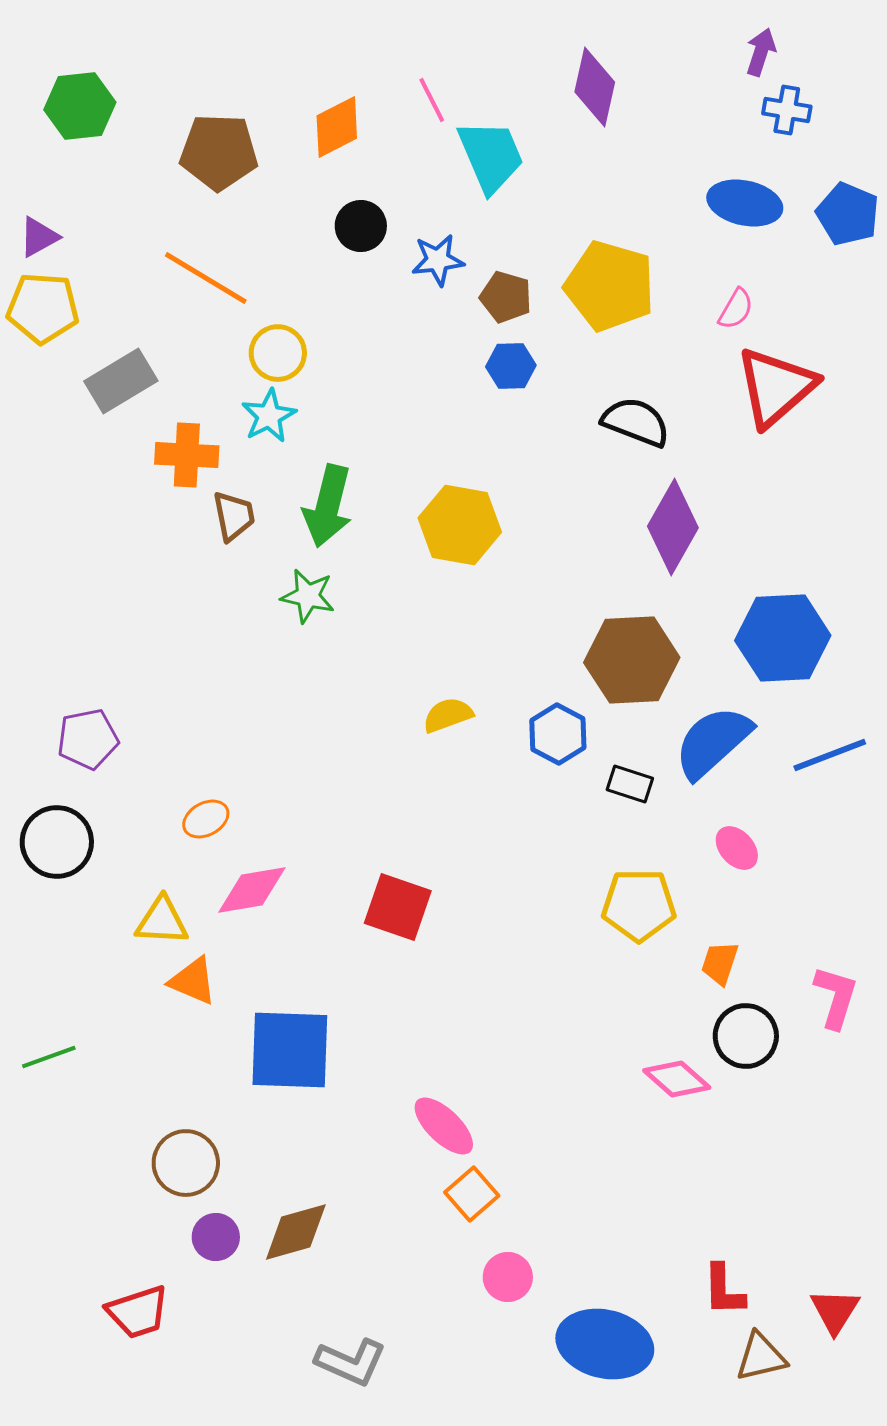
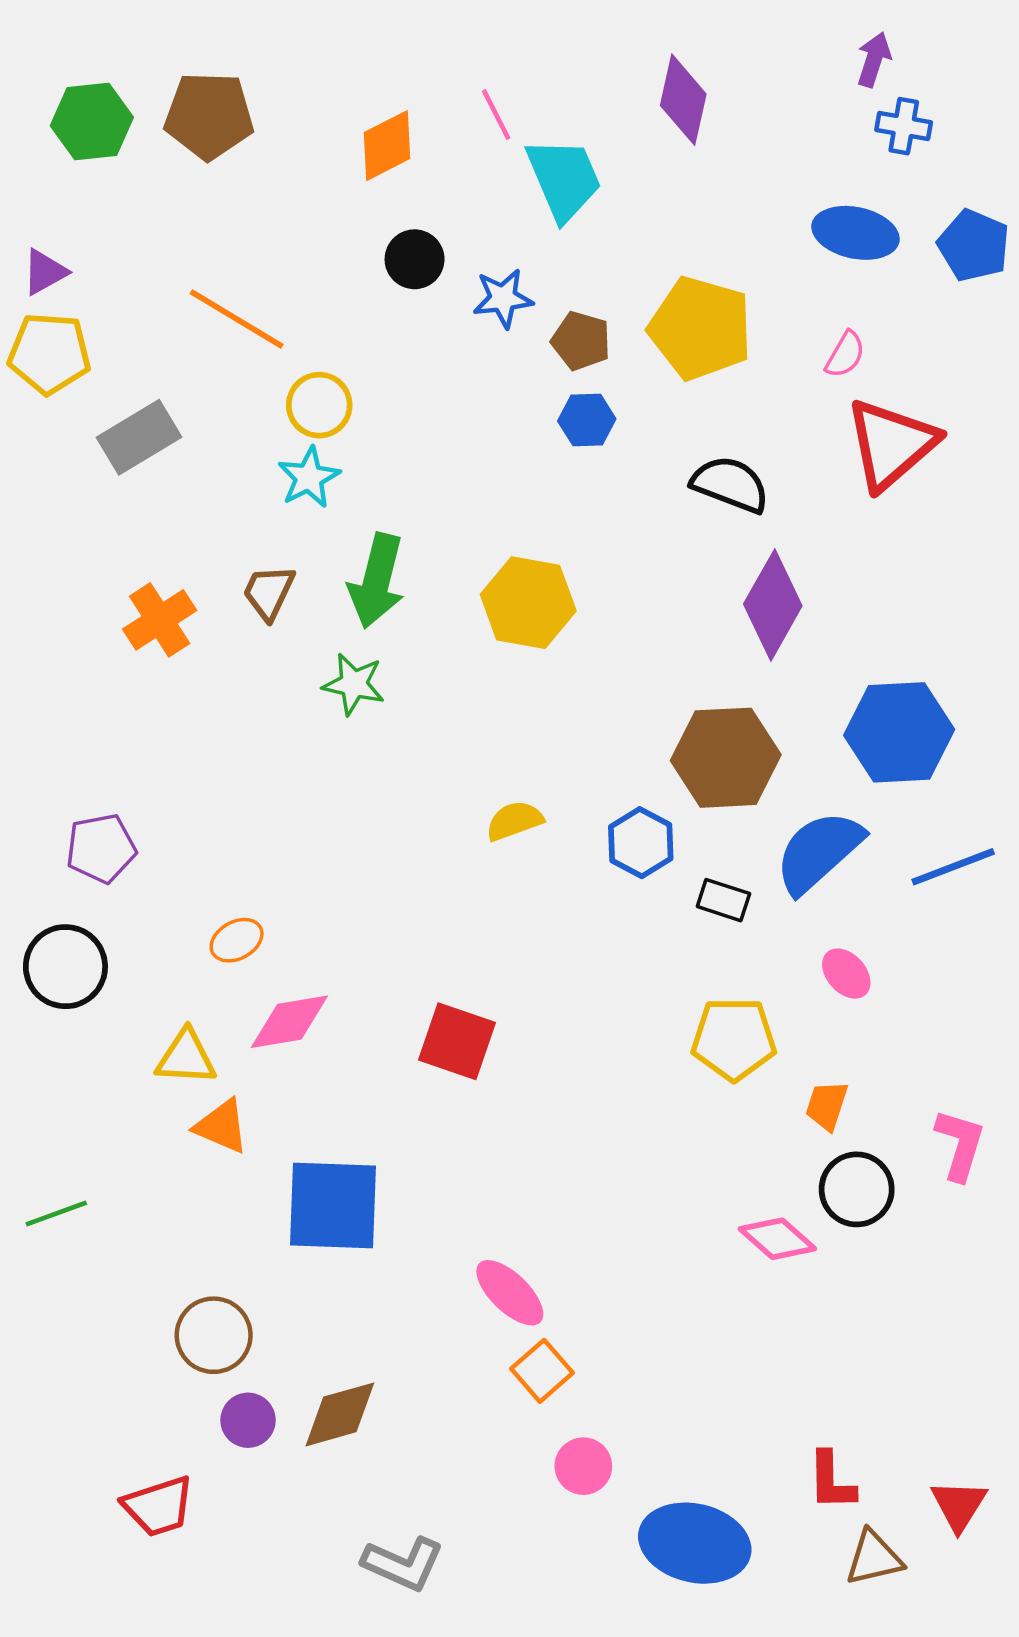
brown pentagon: (219, 152) -> (209, 116), moved
orange cross: (187, 455) -> (160, 620), moved, turned -36
brown trapezoid: (234, 516) -> (269, 592), turned -144

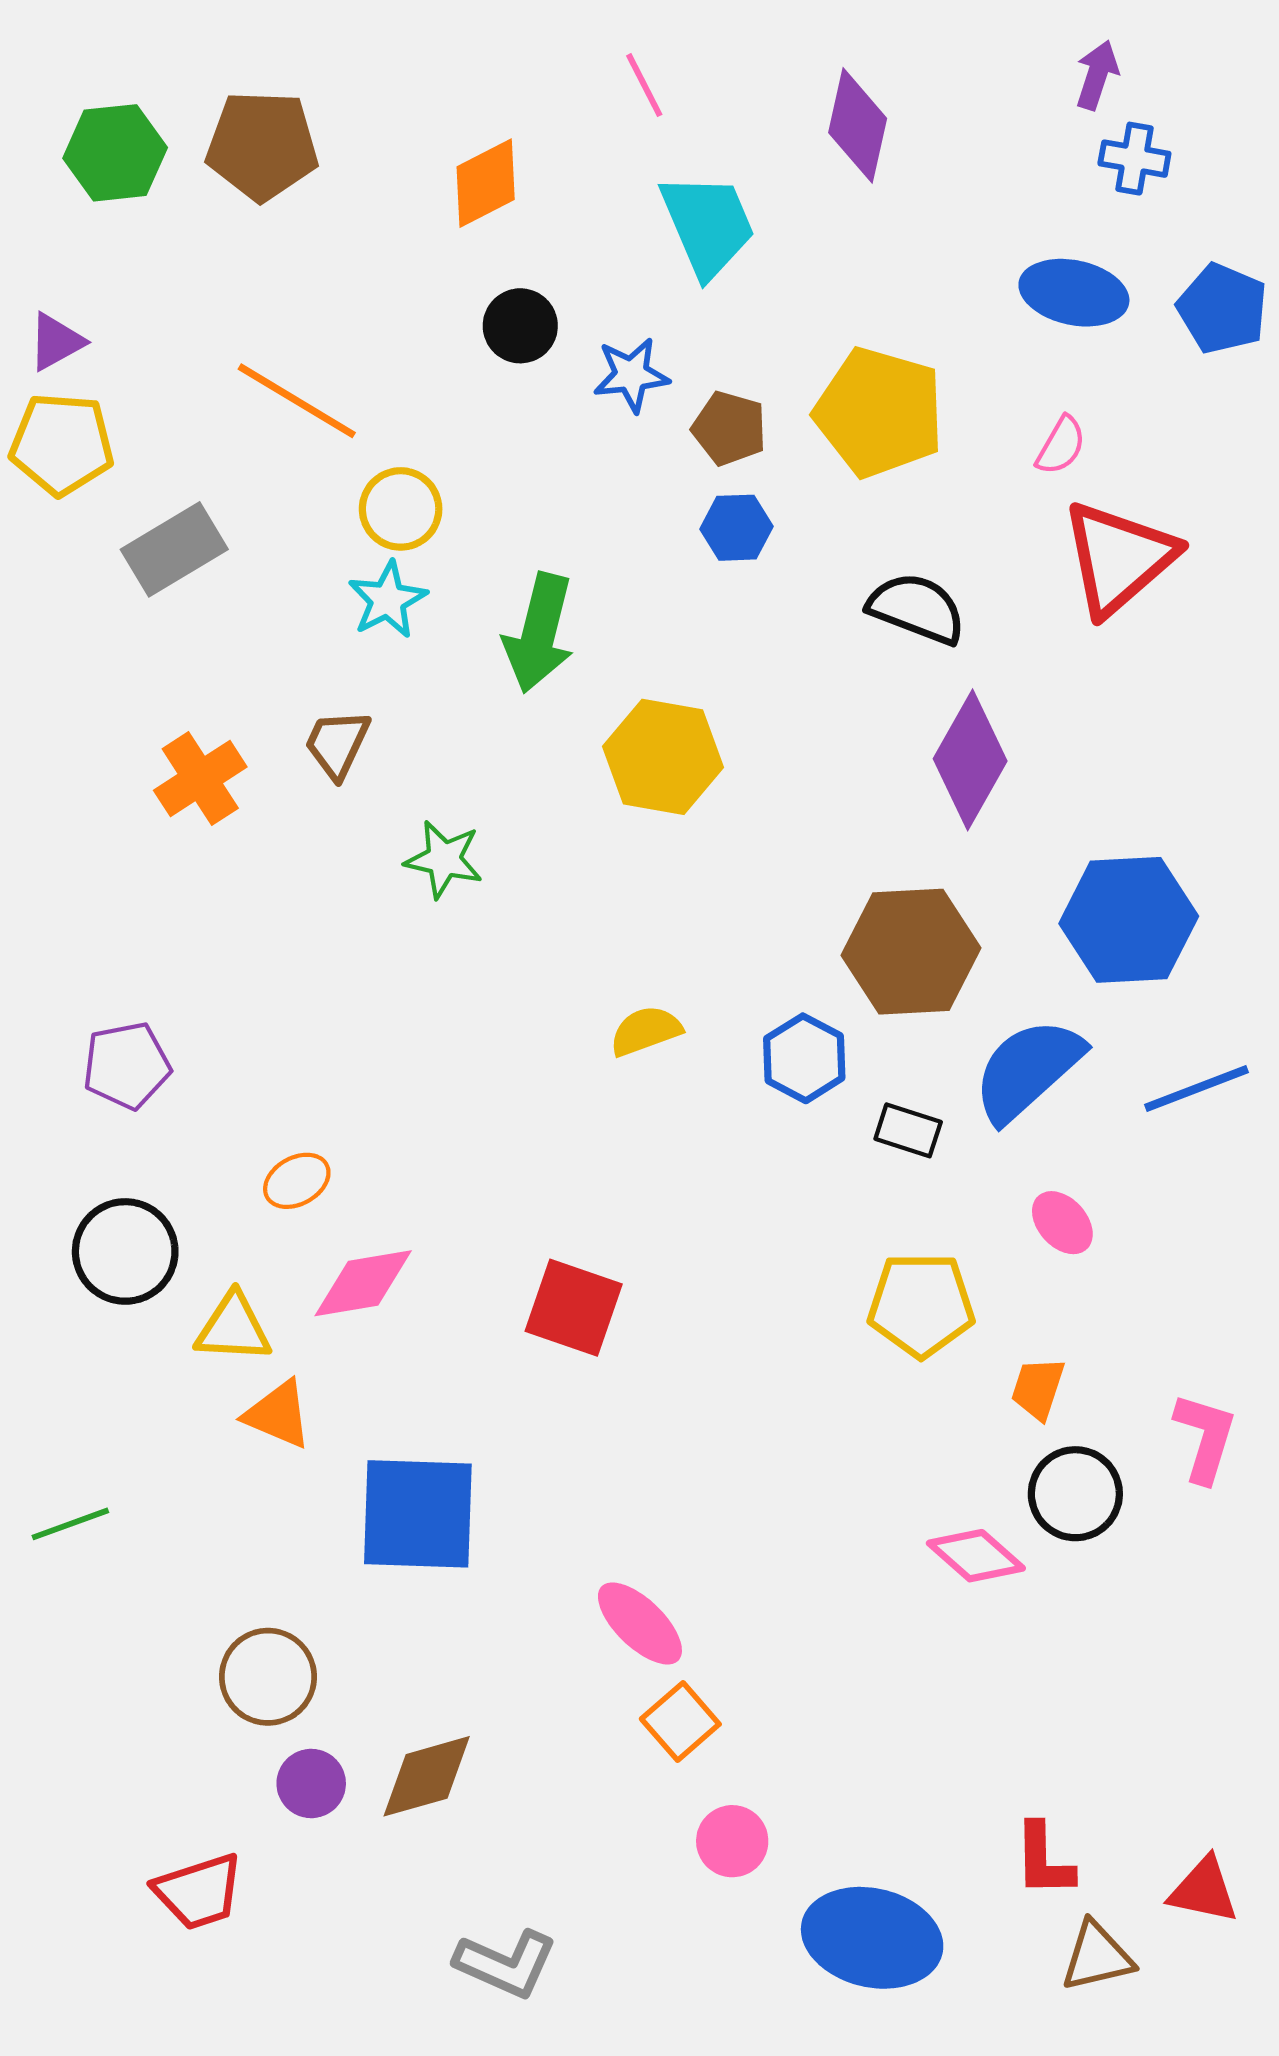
pink line: (496, 115) -> (644, 85), moved
green arrow: (377, 581) -> (539, 633), moved
black circle: (65, 967) -> (125, 1251), moved
red triangle: (959, 1505) -> (1204, 1890), turned -50

